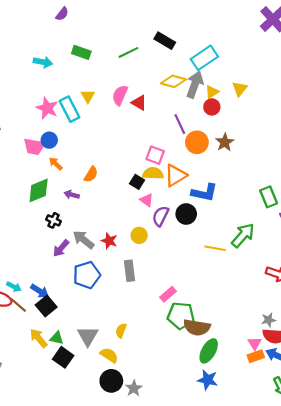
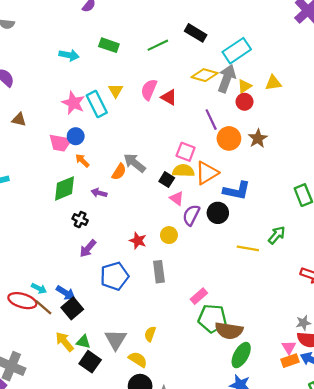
yellow triangle: (240, 89) -> (273, 83), turned 42
green arrow: (243, 235) -> (277, 235), size x0.7
gray arrow: (83, 240) -> (135, 163), moved

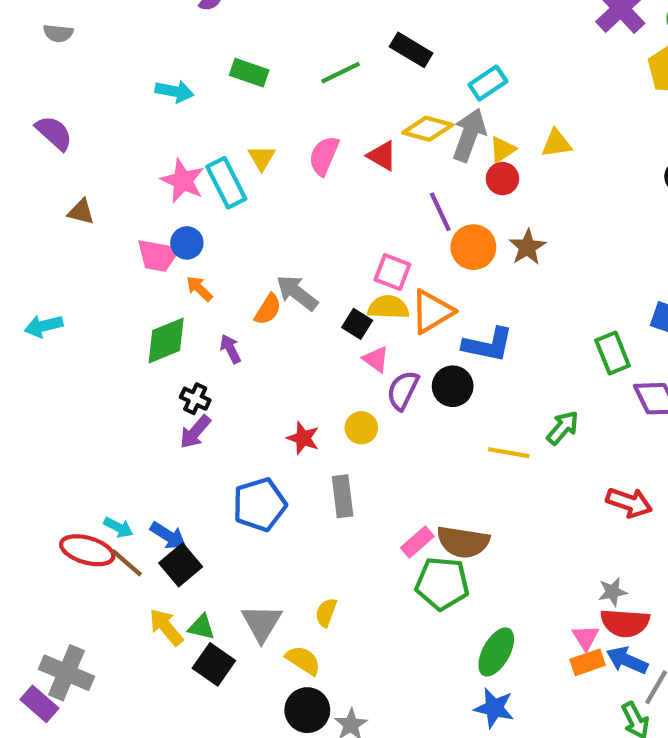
cyan rectangle: (237, 51) -> (488, 83), size x0.7
red triangle: (169, 97) -> (382, 156), moved
purple arrow: (99, 193) -> (230, 349), turned 48
purple arrow: (88, 248) -> (195, 432), moved
brown semicircle: (229, 331) -> (463, 542), moved

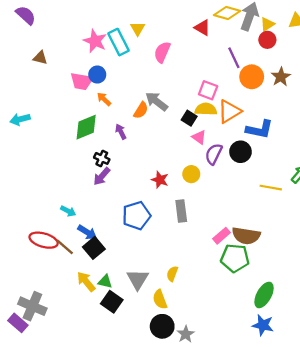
pink semicircle: (324, 156) -> (162, 52), moved
cyan arrow: (118, 527) -> (68, 211), moved
yellow semicircle: (303, 660) -> (160, 299), turned -144

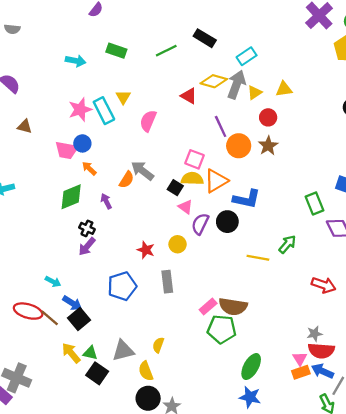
red circle: (267, 40) -> (268, 117), moved
pink star: (95, 41) -> (80, 109), turned 30
gray triangle: (138, 279) -> (123, 351), turned 45

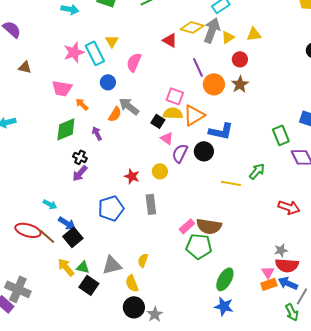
blue circle: (82, 143) -> (108, 82), moved

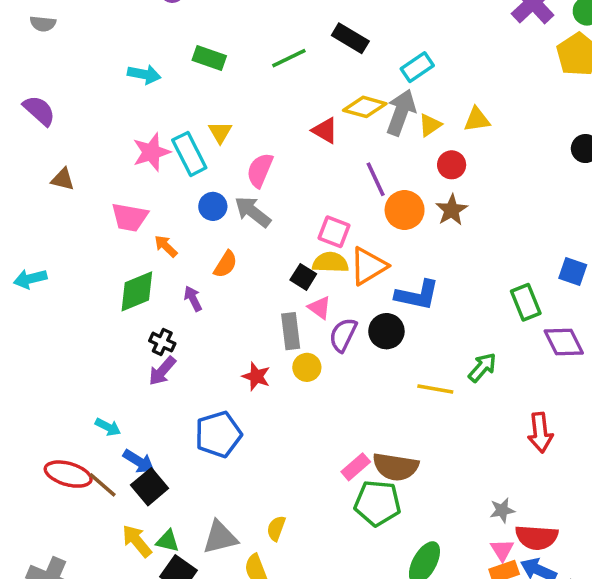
gray arrow: (129, 106) -> (253, 212), moved
gray rectangle: (151, 204) -> (291, 331), moved
red arrow: (289, 207) -> (540, 432), turned 65
gray star: (281, 250) -> (502, 510), moved

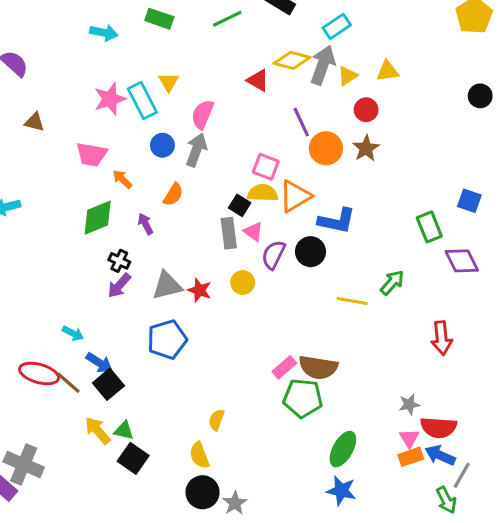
gray arrow: (253, 212) -> (196, 150), turned 72
gray rectangle: (291, 331) -> (229, 233), moved
gray triangle: (220, 537) -> (167, 286), moved

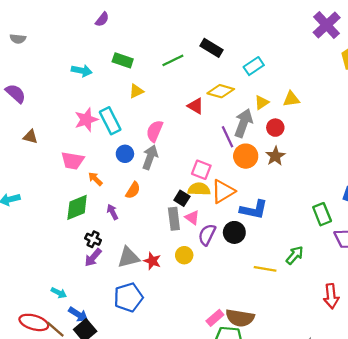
gray arrow: (323, 65) -> (243, 123), moved
yellow triangle: (169, 82) -> (136, 91), moved, turned 35

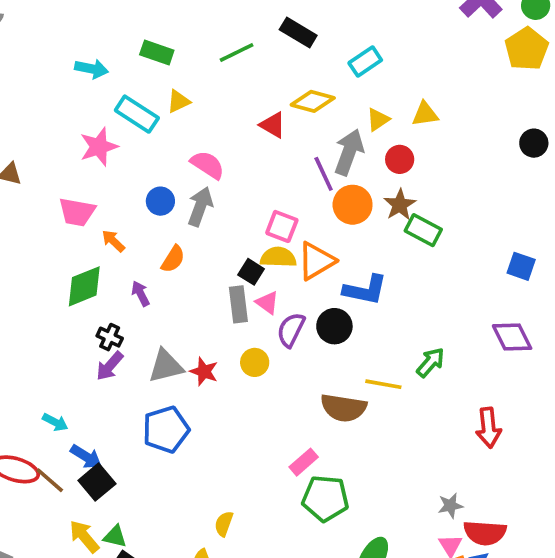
cyan rectangle: (110, 121) -> (137, 114), moved, turned -30
pink semicircle: (155, 131) -> (208, 165), turned 100
green rectangle: (322, 214) -> (423, 230), moved, turned -40
brown semicircle: (240, 318) -> (343, 408), moved

